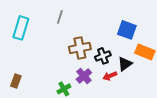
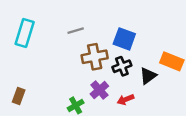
gray line: (60, 17) -> (76, 31), moved, turned 56
blue square: (127, 30) -> (124, 39), moved
red arrow: (110, 76) -> (126, 99), moved

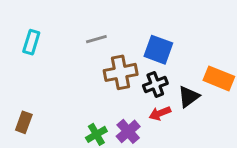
cyan rectangle: (25, 33) -> (31, 42), size x0.7
purple cross: (99, 90) -> (128, 131), moved
red arrow: (126, 99) -> (160, 113), moved

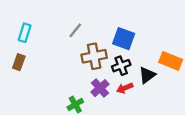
gray line: (96, 39) -> (75, 30), turned -35
brown rectangle: (24, 122) -> (19, 62), moved
purple cross: (128, 131) -> (100, 88), moved

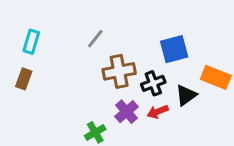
blue square: (124, 39) -> (174, 49), moved, turned -35

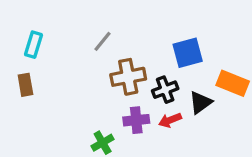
brown rectangle: (24, 79) -> (25, 85), turned -30
purple cross: (126, 112) -> (136, 120), turned 35

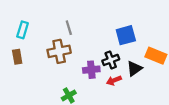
gray line: (103, 41) -> (69, 28), turned -56
brown cross: (128, 77) -> (59, 51), moved
purple cross: (136, 120) -> (91, 70), moved

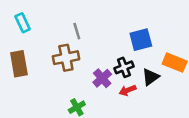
cyan rectangle: (23, 30) -> (23, 23), moved, turned -42
brown rectangle: (17, 57) -> (19, 64), size x1.5
purple cross: (91, 70) -> (102, 78), turned -35

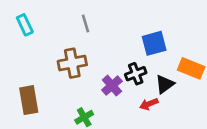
gray line: (77, 31) -> (86, 23), moved
brown rectangle: (19, 64) -> (29, 100), moved
red arrow: (128, 90) -> (149, 104), moved

